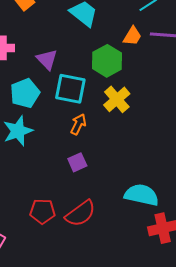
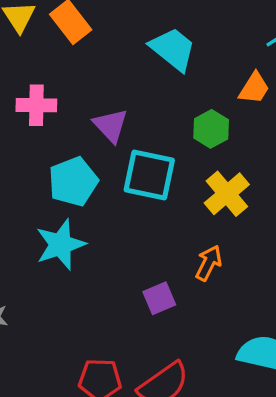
green hexagon: (107, 61) -> (211, 129), size x0.7
orange arrow: (78, 124) -> (209, 263), moved

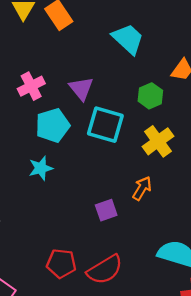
pink cross: (36, 105) -> (31, 86), moved, turned -32
cyan star: (60, 245) -> (41, 168), size x0.7

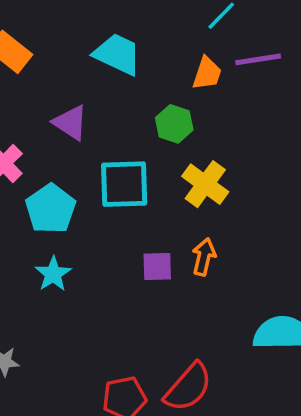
purple triangle: (81, 88) -> (70, 123), moved
purple square: (106, 210) -> (157, 267), moved, turned 35

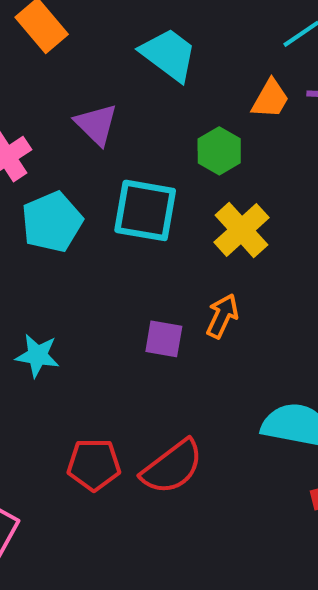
purple square: (157, 267) -> (164, 339), moved
cyan star: (53, 274) -> (37, 356), moved, turned 30

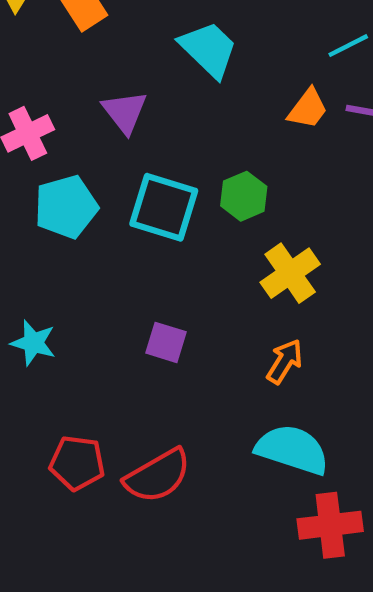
green hexagon: (219, 151) -> (244, 196), moved
yellow cross: (241, 230) -> (290, 273), moved
orange arrow: (222, 316) -> (285, 361), moved

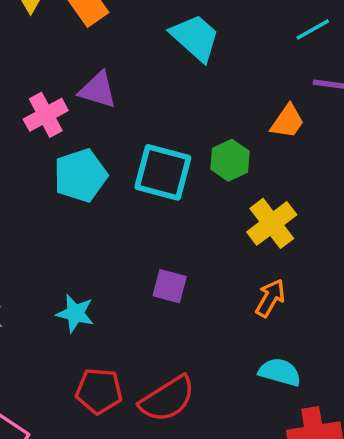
orange trapezoid: (308, 109) -> (287, 121), moved
purple triangle: (125, 112) -> (98, 90), moved, turned -33
cyan star: (33, 343) -> (75, 313), moved
cyan semicircle: (292, 450) -> (280, 372), size x0.7

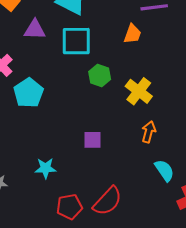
purple triangle: (98, 90) -> (35, 30), moved
green hexagon: (230, 160) -> (100, 75), moved
cyan square: (163, 172) -> (76, 41), moved
cyan semicircle: (280, 372) -> (164, 170), turned 55

